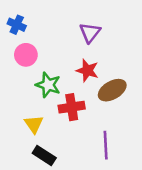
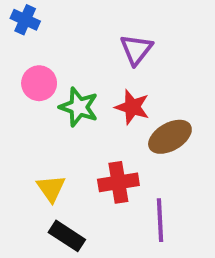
blue cross: (17, 25) -> (25, 20), moved
green star: (48, 85) -> (79, 107), moved
red cross: (72, 107) -> (118, 182), moved

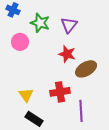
green star: (79, 107) -> (40, 23), moved

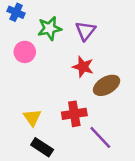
green star: (40, 23) -> (50, 28), turned -30
purple line: (81, 111) -> (100, 137), turned -40

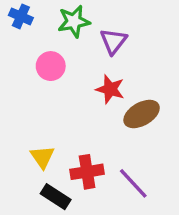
green star: (50, 28) -> (74, 21), moved
pink circle: (25, 52) -> (51, 66), moved
red cross: (74, 114) -> (87, 172), moved

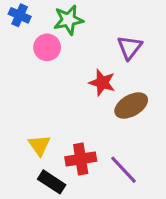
purple triangle: (113, 41) -> (130, 47), moved
pink circle: (51, 66) -> (47, 47), moved

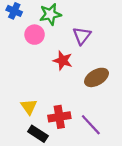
purple triangle: (130, 47) -> (82, 36), moved
red star: (102, 83) -> (63, 61), moved

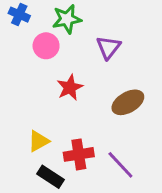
red star: (63, 61) -> (70, 87), moved, turned 30
yellow triangle: (29, 107) -> (39, 141), turned 36

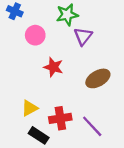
green star: (67, 19) -> (67, 15), moved
red star: (70, 87) -> (53, 67), turned -30

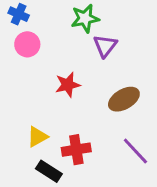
pink circle: (35, 35) -> (27, 44), moved
red star: (53, 67) -> (68, 85), turned -30
purple line: (92, 126) -> (135, 151), moved

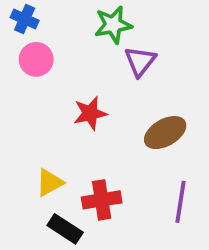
purple line: (135, 151) -> (181, 202), turned 52

